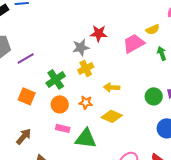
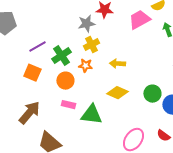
purple line: (26, 58) -> (37, 47), moved
green circle: (154, 96) -> (152, 94), moved
orange star: (86, 102) -> (85, 66), moved
brown arrow: (24, 136) -> (29, 113), size x1.4

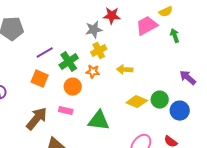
yellow diamond: (117, 93) -> (137, 102), moved
pink rectangle: (68, 105) -> (66, 111), moved

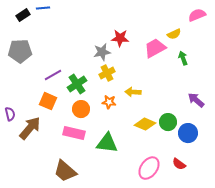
orange star: (93, 72) -> (109, 102), moved
pink rectangle: (66, 111) -> (74, 133), size x1.5
brown arrow: (37, 119) -> (30, 128), moved

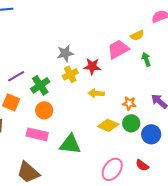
red star: (120, 38) -> (92, 66), moved
orange star: (109, 102) -> (129, 103), moved

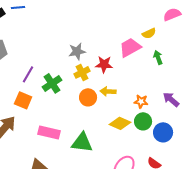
purple line: (16, 76) -> (28, 74), turned -30
orange circle: (44, 110) -> (88, 97), moved

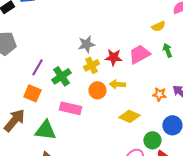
pink trapezoid: (130, 47) -> (139, 54), moved
orange star: (141, 101) -> (159, 94), moved
green circle: (143, 121) -> (152, 140), moved
pink rectangle: (49, 132) -> (70, 108), moved
green triangle: (82, 142) -> (45, 130), moved

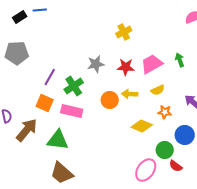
yellow semicircle: (158, 26) -> (158, 90), moved
gray star: (86, 44) -> (96, 64), moved
yellow cross: (91, 65) -> (124, 32), moved
orange star: (159, 94) -> (165, 112), moved
pink rectangle: (70, 108) -> (72, 111), moved

